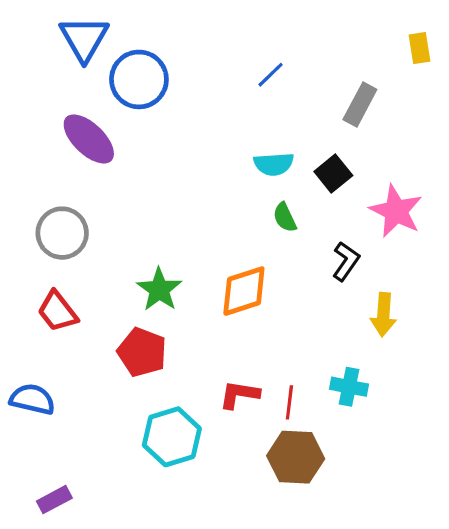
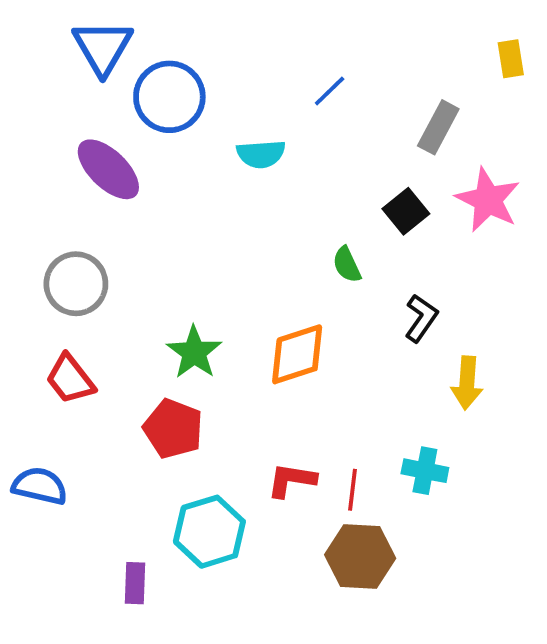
cyan semicircle: (274, 164) -> (261, 154), moved
pink star: (396, 211) -> (488, 200), moved
purple rectangle: (54, 500) -> (135, 583), moved, turned -60

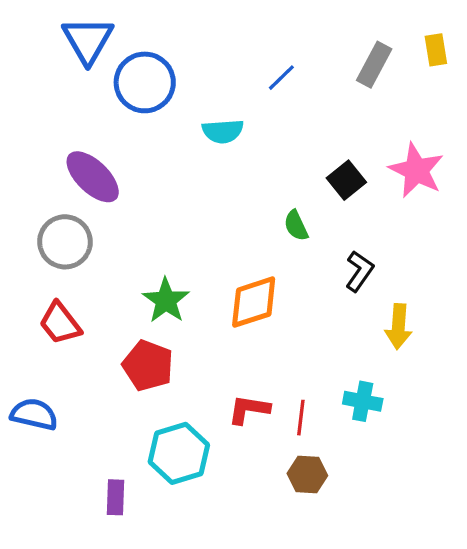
gray rectangle: (438, 127) -> (374, 65), moved
purple ellipse: (108, 169) -> (93, 177), moved
brown hexagon: (360, 556) -> (307, 474), size x0.7

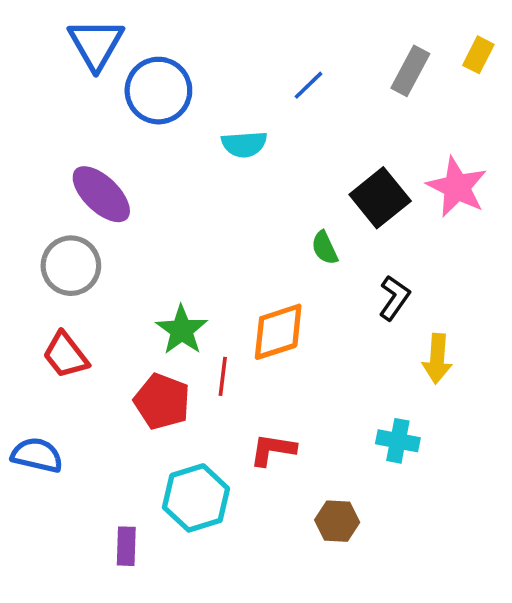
yellow rectangle: (436, 50) -> (478, 55), turned 36
black square: (346, 180) -> (380, 198), size x1.4
red line: (301, 418) -> (223, 376), moved

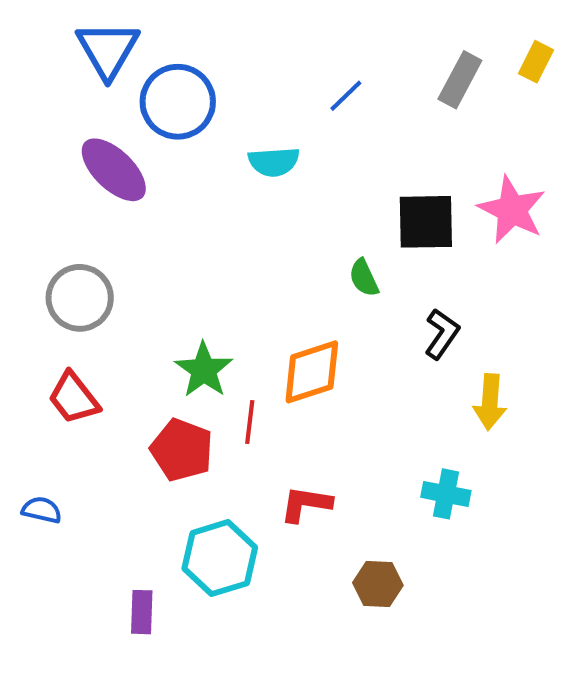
purple ellipse: (101, 194) -> (114, 170), moved
black square: (380, 198) -> (426, 222), turned 38
blue semicircle: (37, 455) -> (42, 510), size x0.7

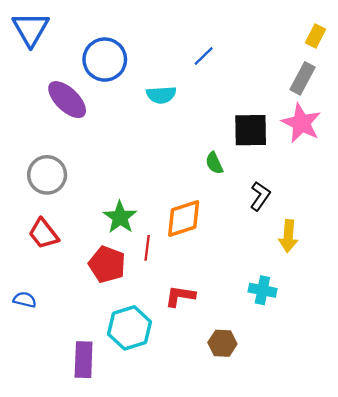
blue triangle: (108, 50) -> (31, 29), moved
gray rectangle: (460, 80) -> (302, 78), moved
purple rectangle: (142, 612) -> (84, 360), size x1.4

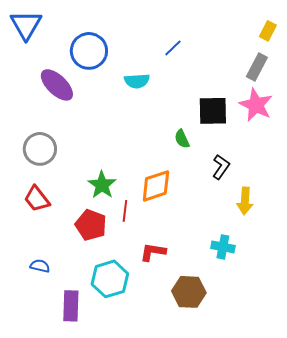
blue semicircle: (25, 300) -> (40, 266), moved
brown hexagon: (222, 343) -> (189, 292), size x1.4

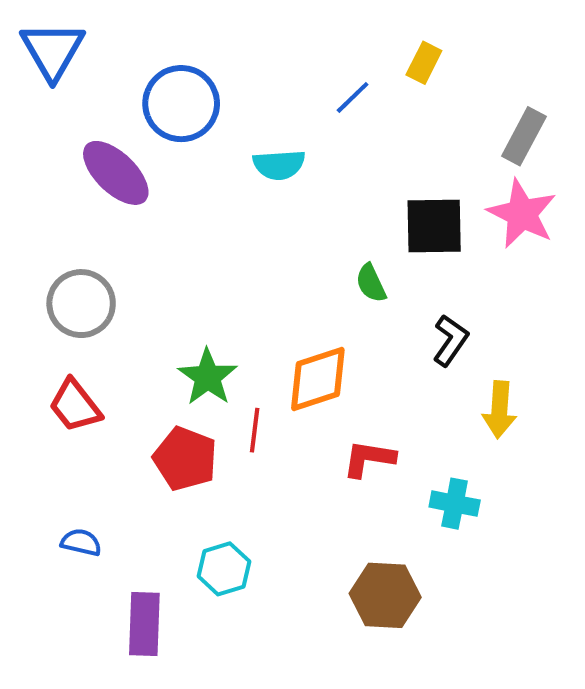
yellow rectangle: (268, 31) -> (424, 63), moved
red L-shape: (153, 252) -> (369, 459), moved
cyan hexagon: (110, 279) -> (224, 569), size x0.7

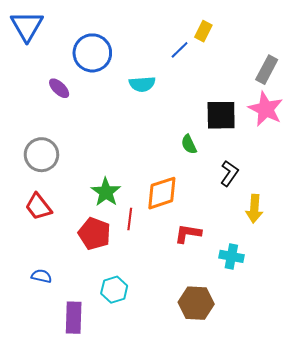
yellow rectangle: (424, 63) -> (203, 31), moved
purple ellipse: (116, 173) -> (59, 88), size x0.6

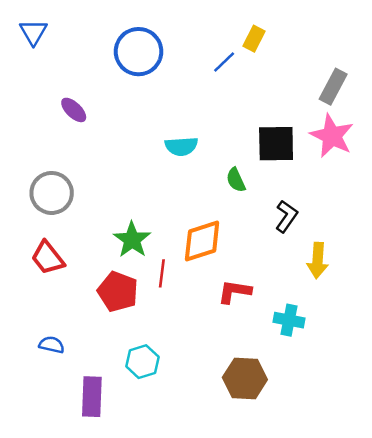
blue triangle: (27, 26) -> (33, 32), size x0.7
blue circle: (92, 53) -> (139, 52), moved
cyan semicircle: (142, 84) -> (181, 146), moved

